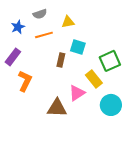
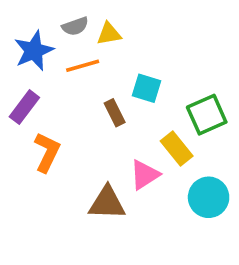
yellow triangle: (68, 22) -> (109, 34), moved
blue star: (18, 27) -> (34, 51), size x1.5
brown rectangle: (61, 60) -> (115, 113), turned -40

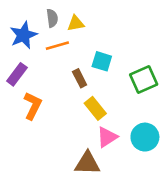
gray semicircle: (75, 26) -> (52, 18), turned -78
yellow rectangle: (177, 148) -> (95, 108), moved
pink triangle: (145, 175) -> (107, 137), moved
brown triangle: (107, 203) -> (87, 163), moved

